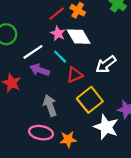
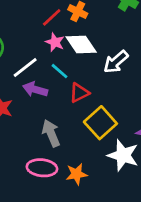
white arrow: (106, 64) -> (116, 62), moved

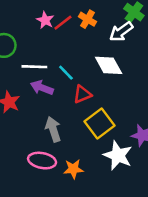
pink star: (55, 42) -> (45, 20), moved
white diamond: (81, 45) -> (109, 65), moved
white arrow: (116, 62) -> (121, 32), moved
white line: (25, 68) -> (34, 67), turned 35

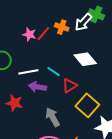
white arrow: (121, 32) -> (83, 22), moved

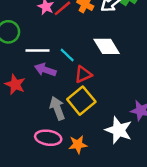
yellow square: (87, 105) -> (81, 101), moved

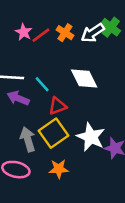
white star: (119, 130) -> (91, 137), moved
orange star: (78, 145) -> (59, 169), moved

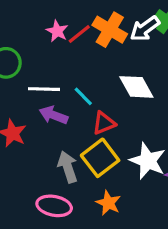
orange cross: (65, 33) -> (110, 30), size x1.5
orange star: (59, 169) -> (108, 203), turned 30

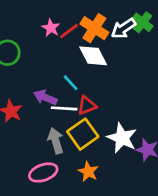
white diamond: (136, 87) -> (93, 56), moved
white line: (44, 89) -> (64, 108), moved
pink ellipse: (54, 206) -> (43, 173), turned -32

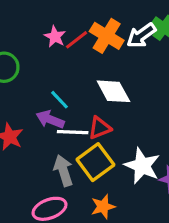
white diamond: (93, 56) -> (113, 91), moved
cyan line: (71, 83) -> (59, 100), moved
orange star: (88, 172) -> (103, 207), turned 30

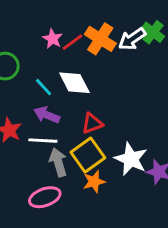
white diamond: (113, 91) -> (74, 83), moved
cyan line: (59, 100) -> (44, 87), moved
white line: (73, 132) -> (43, 141), moved
orange star: (103, 207) -> (94, 182), moved

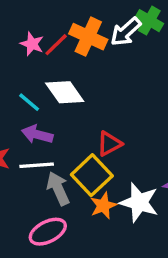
red triangle: (92, 124) -> (109, 144), moved
white star: (131, 159) -> (139, 202), moved

